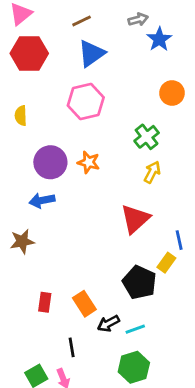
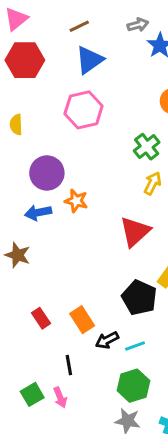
orange star: (89, 162) -> (76, 201), moved
brown star: (22, 241) -> (18, 255), turned 30
red rectangle: (45, 302) -> (41, 318), turned -42

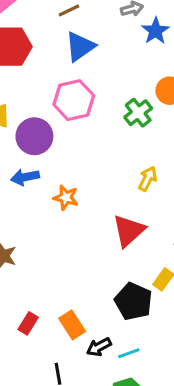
green cross: (147, 147) -> (138, 113), moved
purple circle: (47, 173) -> (34, 136), moved
blue arrow: (38, 213) -> (25, 177), moved
red rectangle: (41, 318) -> (28, 323), turned 66

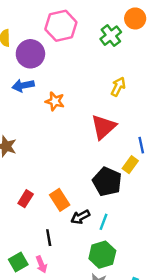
cyan line: (129, 353) -> (104, 222), turned -49

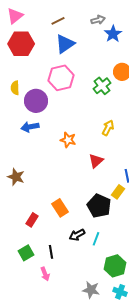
orange star: (55, 101) -> (68, 140), moved
red triangle: (104, 127) -> (96, 161), size x0.7
orange rectangle: (60, 200) -> (60, 208), moved
green hexagon: (102, 255) -> (115, 266), moved
green square: (18, 262) -> (26, 253), moved

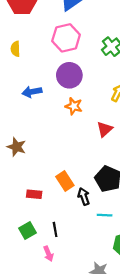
purple circle: (36, 101) -> (69, 75), moved
red rectangle: (32, 220) -> (34, 194), turned 64
black arrow: (77, 235) -> (84, 196), moved, turned 98
cyan line: (96, 239) -> (105, 215), turned 72

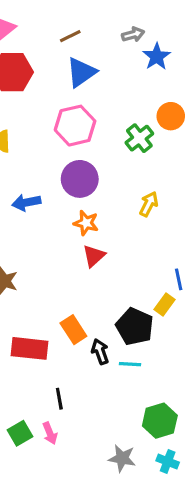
red triangle: (105, 129) -> (94, 256), moved
red rectangle: (34, 194) -> (29, 348), size x1.6
cyan line: (105, 215) -> (130, 364), moved
green square: (28, 231) -> (20, 433), moved

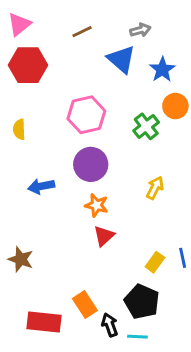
blue star: (157, 57) -> (162, 70), moved
blue triangle: (81, 72) -> (121, 59), moved, turned -44
yellow rectangle: (164, 304) -> (155, 262), moved

